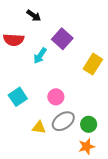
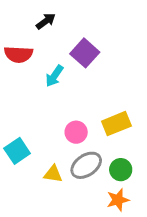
black arrow: (34, 16) -> (46, 21), turned -72
yellow rectangle: (93, 64) -> (116, 124), moved, turned 36
cyan square: (18, 97) -> (17, 151), moved

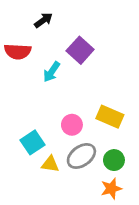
yellow rectangle: (116, 124) -> (110, 117), turned 45
cyan square: (17, 151) -> (33, 142), moved

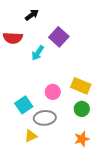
gray ellipse: (81, 156) -> (45, 118), moved, turned 30
green circle: (114, 160) -> (82, 109), moved
yellow triangle: (50, 164) -> (31, 136), moved, turned -32

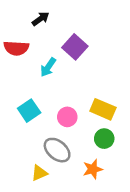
cyan square: (24, 105) -> (29, 111), moved
gray ellipse: (45, 118) -> (57, 150), turned 45
orange star: (82, 139) -> (93, 169), moved

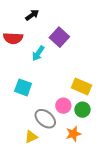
cyan square: (29, 111) -> (23, 87), turned -36
pink circle: (67, 117) -> (63, 106), moved

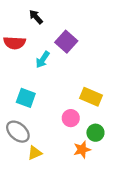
black arrow: (32, 15) -> (36, 17), turned -96
green circle: (82, 110) -> (95, 133), moved
gray ellipse: (45, 119) -> (18, 132), moved

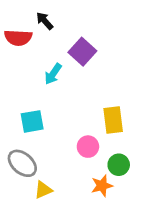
red semicircle: (15, 43) -> (18, 38), moved
yellow rectangle: (91, 97) -> (113, 120), turned 60
cyan square: (26, 98) -> (32, 121), turned -30

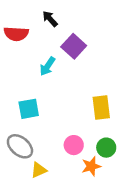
black arrow: (45, 21) -> (50, 19), moved
pink circle: (88, 147) -> (74, 145), moved

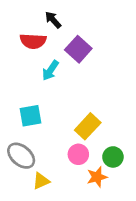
red semicircle: (16, 34) -> (33, 41), moved
yellow rectangle: (101, 108) -> (88, 126), moved, turned 50

